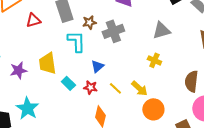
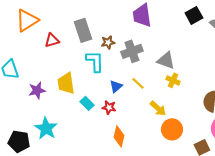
gray triangle: (161, 30) -> (166, 60), moved, turned 36
yellow line: (115, 88) -> (138, 83), moved

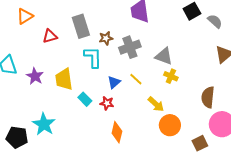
orange triangle: (27, 20) -> (25, 16), size x0.7
purple star: (37, 90) -> (35, 76), moved, turned -30

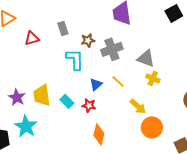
gray rectangle: (81, 26) -> (63, 28), size x0.6
purple star: (35, 76) -> (17, 97), moved
yellow trapezoid: (64, 79) -> (42, 95), moved

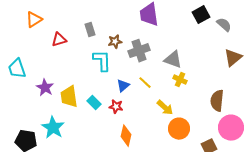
purple star: (17, 97) -> (45, 88), moved

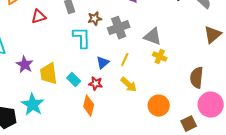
yellow line: (145, 83) -> (125, 60), turned 72
yellow arrow: (165, 108) -> (129, 85), moved
orange diamond: (126, 136) -> (89, 106), moved

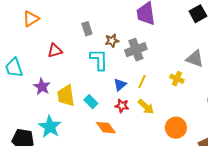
red triangle: (39, 17) -> (55, 51), moved
gray triangle: (153, 37) -> (195, 59), moved
red star: (96, 84) -> (122, 106), moved
orange diamond: (89, 106) -> (106, 128), turned -50

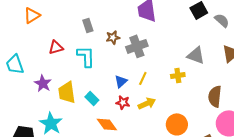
cyan L-shape: (99, 60) -> (86, 56), moved
yellow cross: (177, 79) -> (178, 75), turned -32
yellow arrow: (146, 107) -> (147, 103), turned -66

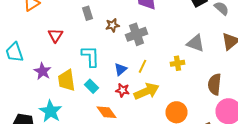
red triangle: (56, 47) -> (56, 35), turned -42
cyan L-shape: (86, 56) -> (90, 56), moved
yellow arrow: (147, 103) -> (146, 91), size x1.4

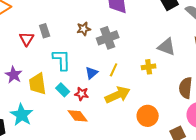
gray rectangle: (88, 13) -> (45, 31), moved
red star: (122, 90) -> (82, 94), moved

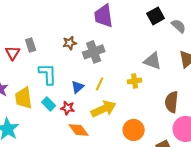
orange diamond: (78, 116) -> (79, 130), moved

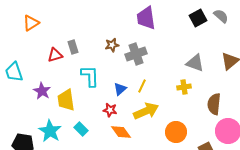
gray semicircle: (179, 26) -> (221, 16), moved
red triangle: (13, 53) -> (55, 55), turned 42
yellow cross: (135, 81) -> (184, 87), moved
cyan rectangle: (49, 104) -> (81, 129), moved

